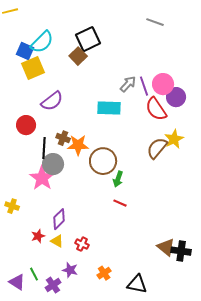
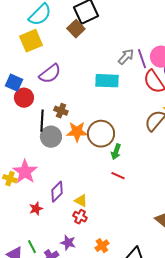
blue square: (25, 51) -> (14, 83), moved
orange star: (78, 145) -> (77, 132), moved
pink star: (42, 178) -> (25, 172), moved
yellow triangle: (57, 241) -> (81, 201), moved

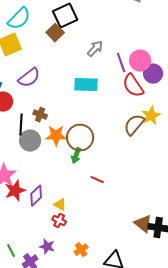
gray arrow: (126, 57) -> (95, 49), moved
green arrow: (116, 152) -> (76, 156), moved
red star: (36, 209) -> (15, 191), moved, size x1.5

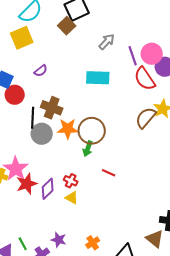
purple semicircle: (29, 78) -> (41, 71), size x0.6
brown cross: (40, 115) -> (52, 108), size x1.5
red cross: (59, 221) -> (71, 181), moved
brown triangle: (143, 224) -> (155, 239), moved

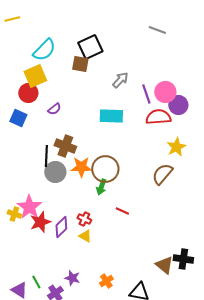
brown square: (67, 26) -> (80, 64), turned -36
red semicircle: (145, 79) -> (158, 117), turned 120
red circle: (15, 95) -> (28, 93), moved
brown semicircle: (146, 118) -> (162, 174), moved
brown triangle: (155, 239) -> (164, 265), moved

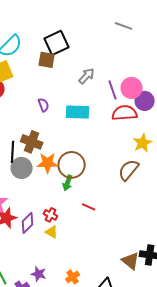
purple semicircle: (54, 109) -> (44, 105), moved, turned -72

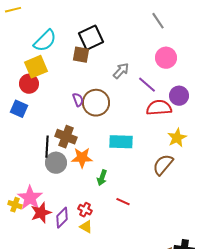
gray line: (124, 26) -> (158, 21), turned 36
pink circle: (132, 88) -> (166, 58), moved
purple line: (113, 90) -> (147, 85), turned -30
cyan rectangle: (78, 112) -> (121, 142), moved
brown circle: (72, 165) -> (96, 103), moved

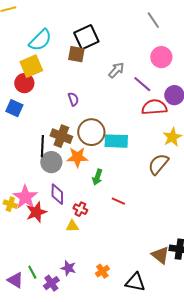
brown circle: (96, 103) -> (91, 132), moved
purple diamond: (62, 218) -> (57, 194), moved, turned -45
yellow triangle: (86, 227) -> (72, 226), moved, turned -32

